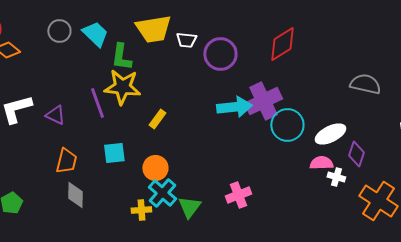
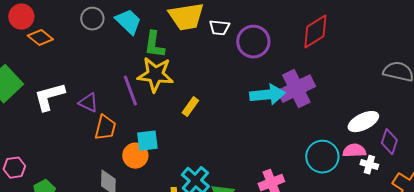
cyan circle: (287, 125) -> (322, 157), moved
orange trapezoid: (66, 161) -> (105, 128), moved
orange circle: (155, 168) -> (135, 156), moved

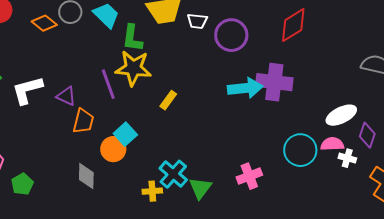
orange diamond: (40, 38) -> (44, 23), moved
purple cross: (296, 89) -> (274, 82), turned 33
cyan square: (147, 141) -> (125, 134), turned -35

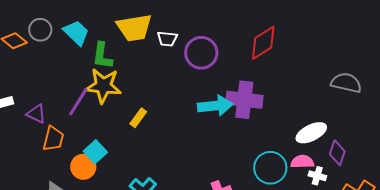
purple line: (108, 84) -> (78, 102), turned 52

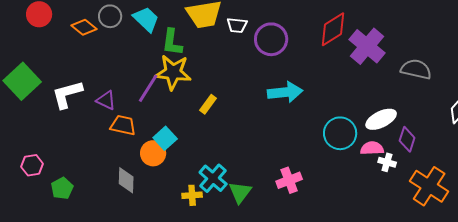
purple cross: (244, 100) -> (367, 46), moved, turned 33
orange trapezoid: (53, 139) -> (123, 125), turned -92
cyan circle: (270, 168) -> (340, 133), moved

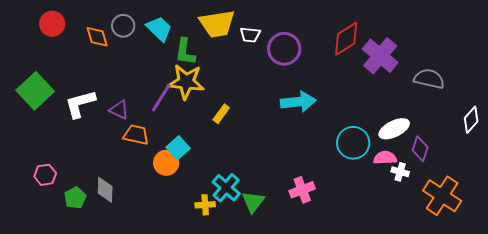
orange diamond: (84, 27) -> (97, 37), turned 35
gray diamond: (126, 180) -> (105, 190), moved

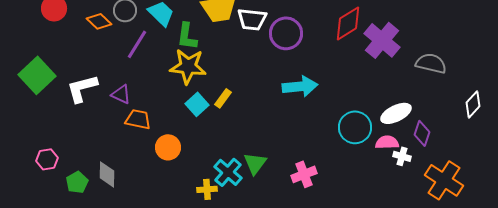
white trapezoid: (250, 35) -> (252, 19), size x1.4
orange diamond: (97, 37) -> (99, 21), turned -30
purple line: (161, 98) -> (137, 44), moved
cyan square: (178, 148) -> (197, 104), moved
green triangle: (253, 202) -> (255, 163), moved

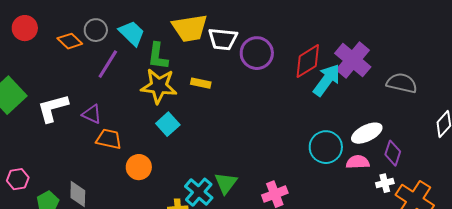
red diamond: (348, 23) -> (308, 61), moved
cyan arrow: (300, 86) -> (327, 80), moved, turned -48
yellow rectangle: (223, 98) -> (201, 83), moved, turned 66
white cross: (402, 156) -> (385, 183), moved, turned -30

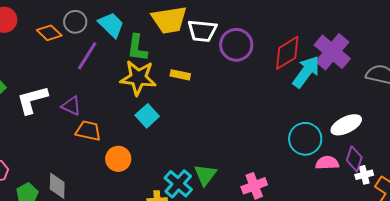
purple diamond: (393, 153) -> (354, 159), moved
pink semicircle: (358, 162) -> (327, 163), moved

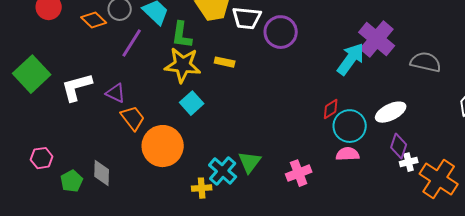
red diamond: (287, 53) -> (331, 109), moved, size x0.6
orange trapezoid: (88, 131) -> (133, 118), turned 40
orange circle: (118, 159) -> (163, 146), size x1.6
pink semicircle: (327, 163) -> (348, 154), moved

